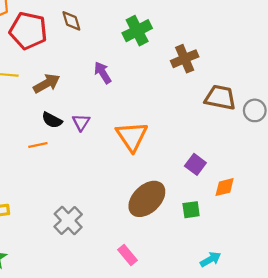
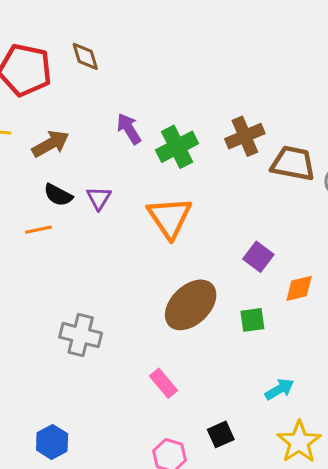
green cross: (137, 31) -> (177, 147), moved
brown cross: (185, 59) -> (245, 136), moved
gray cross: (68, 220) -> (81, 335), turned -32

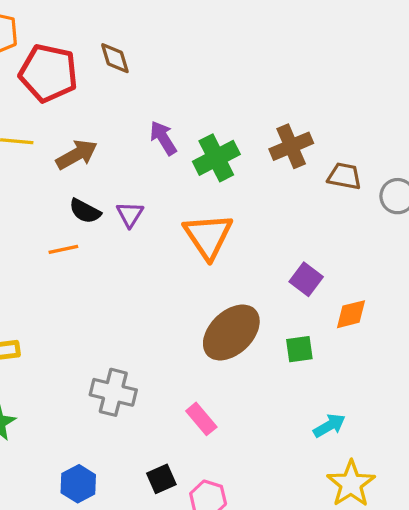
brown trapezoid: (293, 163) -> (344, 176), size x0.7
gray cross: (81, 335) -> (113, 392), moved
black square: (221, 434) -> (161, 479), moved

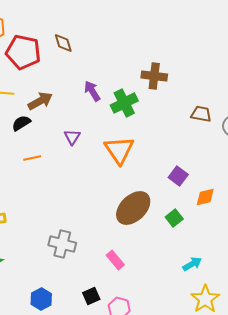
brown cross: (291, 146) -> (154, 76), moved, turned 30
black semicircle: (85, 211) -> (21, 123), moved, turned 120
green square: (299, 349) -> (174, 218), turned -30

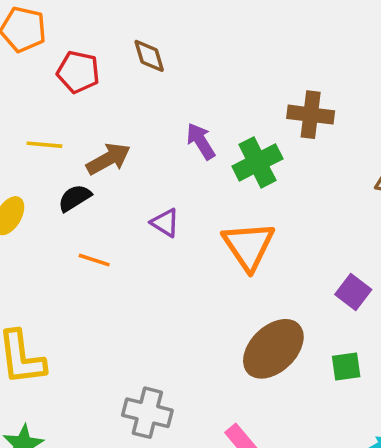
red pentagon: (23, 52) -> (78, 72), size x0.7
purple triangle: (72, 137) -> (165, 223), turned -30
orange line: (32, 158) -> (94, 260), turned 30
green square: (174, 218) -> (346, 367), turned 30

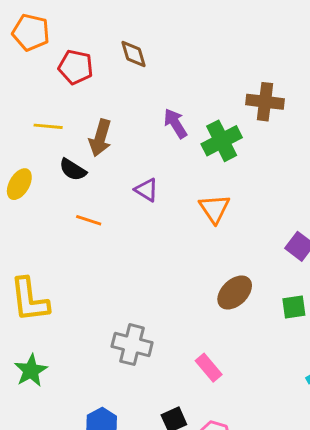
brown arrow: (108, 159) -> (100, 138), turned 135
black semicircle: (75, 198) -> (73, 170), turned -116
orange triangle: (249, 246) -> (214, 209), size x0.7
brown ellipse: (273, 349) -> (235, 293), size x0.7

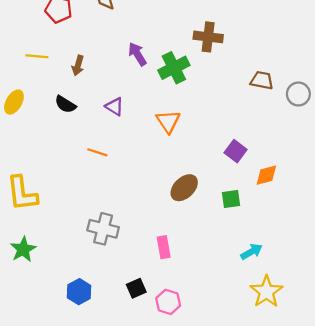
brown arrow: (100, 138) -> (78, 65), size x0.7
black semicircle: (73, 170) -> (65, 104), moved
orange line: (89, 220) -> (97, 152), moved
pink rectangle: (209, 368) -> (164, 247), turned 30

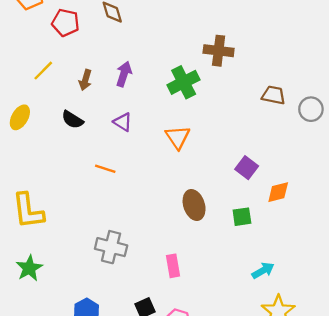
purple arrow: (137, 54) -> (124, 74), moved, turned 50
yellow line: (37, 56) -> (43, 71), turned -50
brown ellipse: (184, 188) -> (194, 205), turned -64

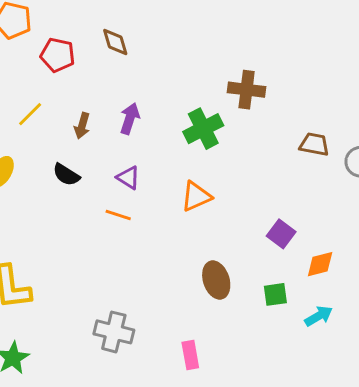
orange triangle: (178, 137) -> (196, 196), turned 40
orange line: (105, 169) -> (118, 215), moved
cyan arrow: (263, 270) -> (319, 316), moved

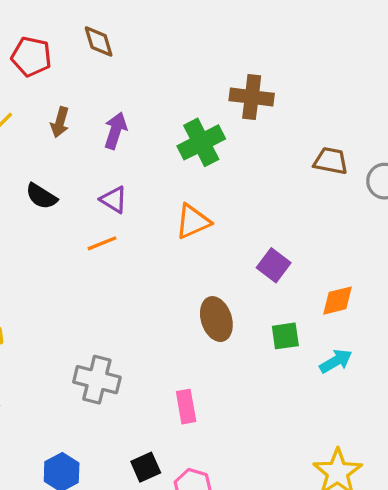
brown arrow: (82, 126) -> (60, 122), moved
orange line: (118, 215) -> (102, 243), turned -40
purple square: (281, 234) -> (274, 265), moved

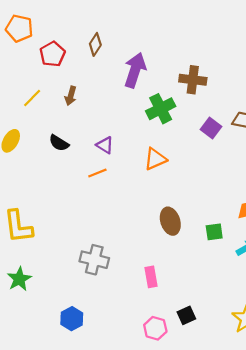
brown diamond: (99, 41) -> (95, 44), turned 50
red pentagon: (31, 57) -> (52, 54), turned 30
purple arrow: (115, 131) -> (135, 70), moved, size x1.5
purple square: (274, 265) -> (211, 128), moved
black square: (146, 467) -> (186, 315), moved

